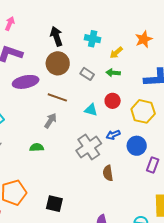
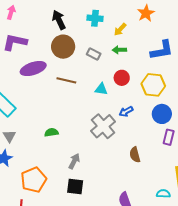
gray arrow: (50, 121) -> (74, 161), moved
blue circle: (137, 146) -> (162, 114), moved
brown semicircle: (108, 173) -> (135, 155), moved

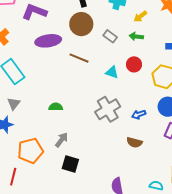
blue arrow: (126, 112) -> (139, 114), moved
brown semicircle: (135, 155) -> (134, 142), turned -70
gray arrow: (74, 161) -> (61, 140), moved

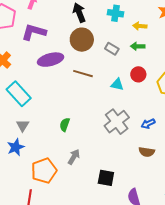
yellow arrow: (140, 16) -> (140, 26), turned 48
green semicircle: (56, 107) -> (65, 125), turned -64
black square: (70, 164) -> (106, 178), moved

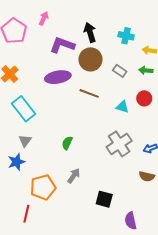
purple L-shape: (34, 32) -> (62, 45), moved

